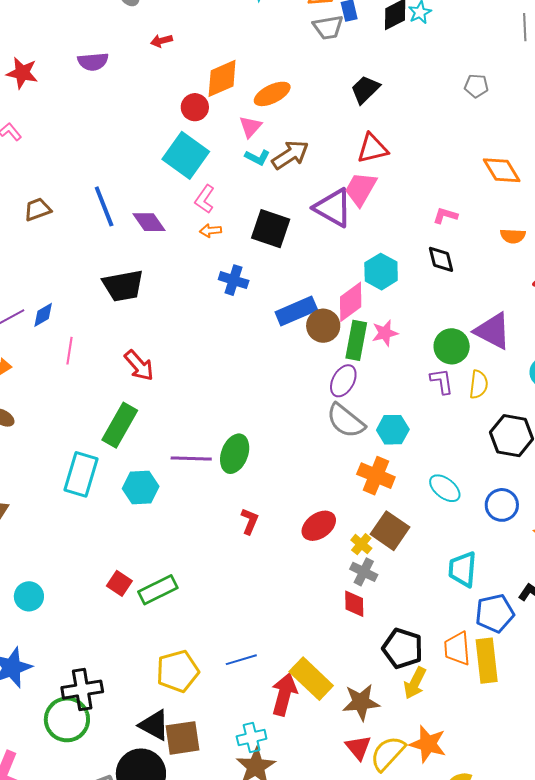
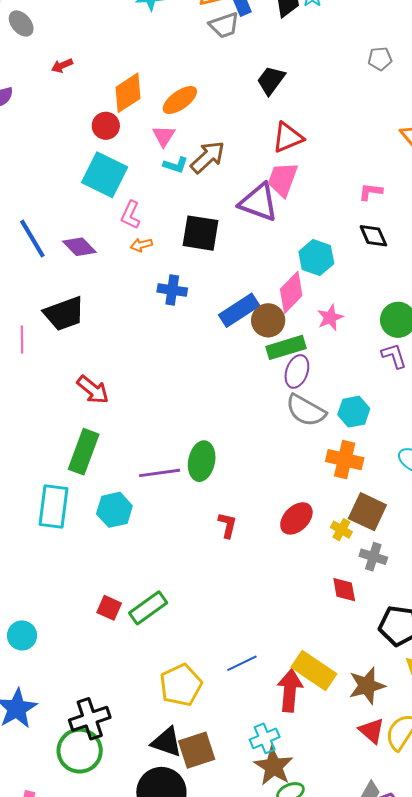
green rectangle: (356, 340) -> (286, 347), moved, turned 72
pink line: (69, 351) -> (22, 339), moved
gray cross: (364, 572) -> (373, 557), moved

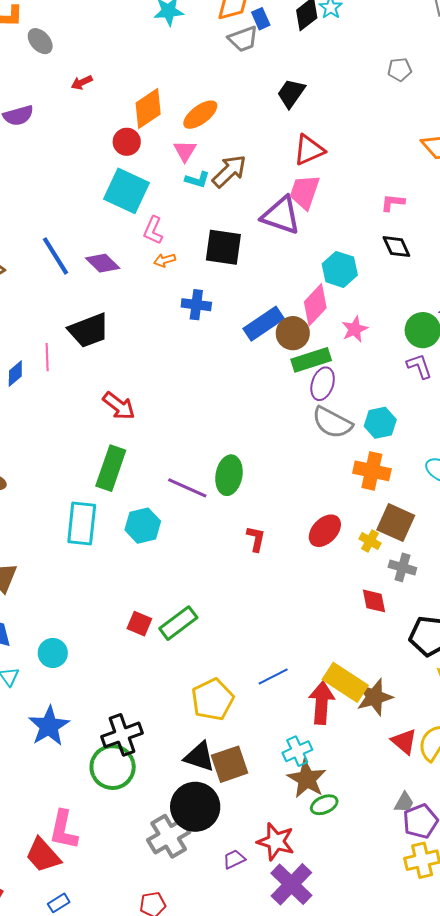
purple line: (160, 473) -> (187, 488), turned 33
brown star: (367, 686) -> (374, 697), moved

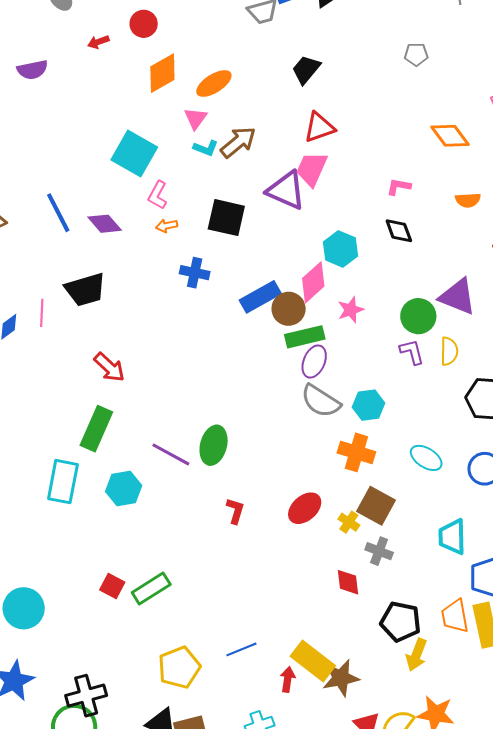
red circle: (127, 142) -> (144, 24), moved
cyan circle: (53, 653) -> (24, 608), size x1.4
red arrow: (322, 703) -> (288, 679), size x0.6

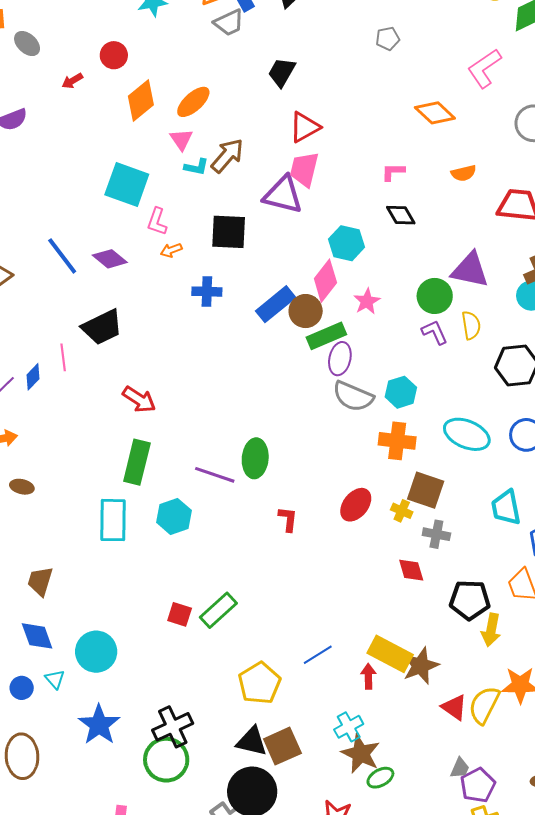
cyan ellipse: (426, 458) -> (467, 434), size x1.4

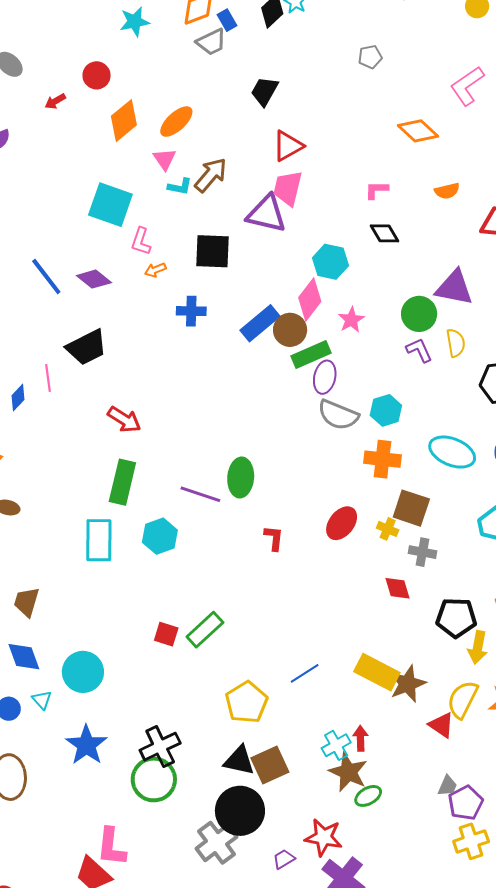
red arrow: (368, 676) -> (360, 738), moved
yellow semicircle: (484, 705) -> (463, 699), moved

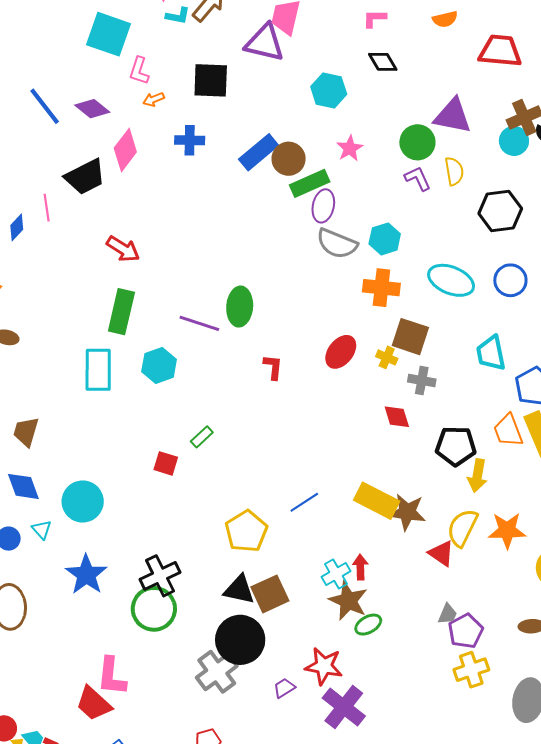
pink diamond: (310, 299) -> (125, 150), moved
green rectangle: (205, 630) -> (202, 437), moved, size x0.6
brown star: (407, 684) -> (407, 512), turned 30

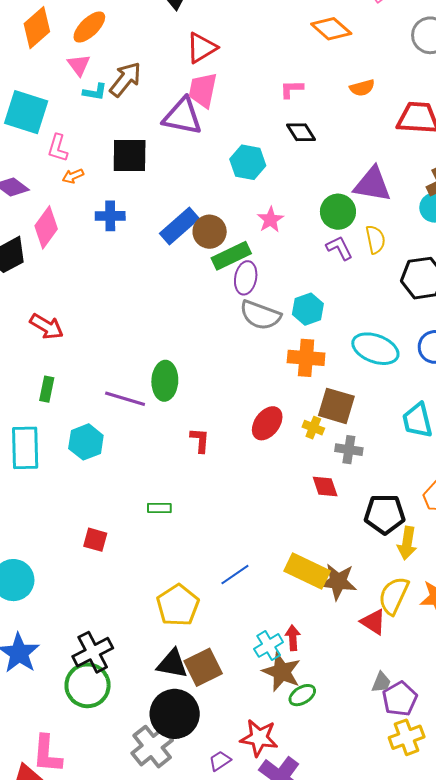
green rectangle: (121, 312) -> (47, 389), size x0.6
green rectangle: (202, 437) -> (159, 508), moved, turned 45

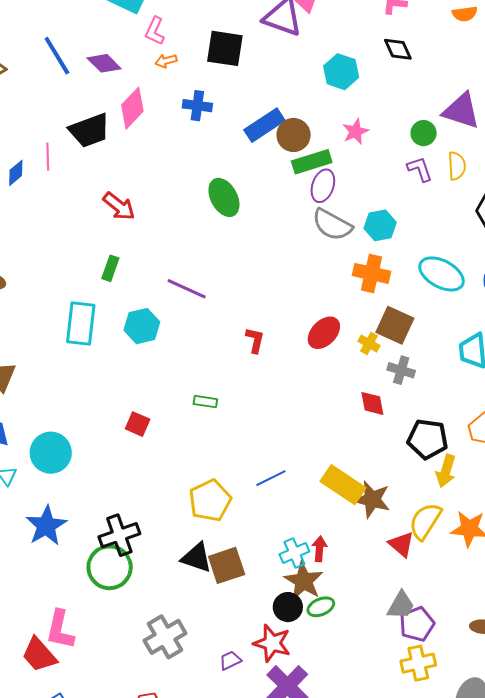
green circle: (338, 212) -> (424, 133), size x0.7
green ellipse: (165, 381) -> (224, 197), moved, turned -39
gray trapezoid: (381, 682) -> (401, 605), size x1.4
black circle: (175, 714) -> (288, 607), moved, size x0.6

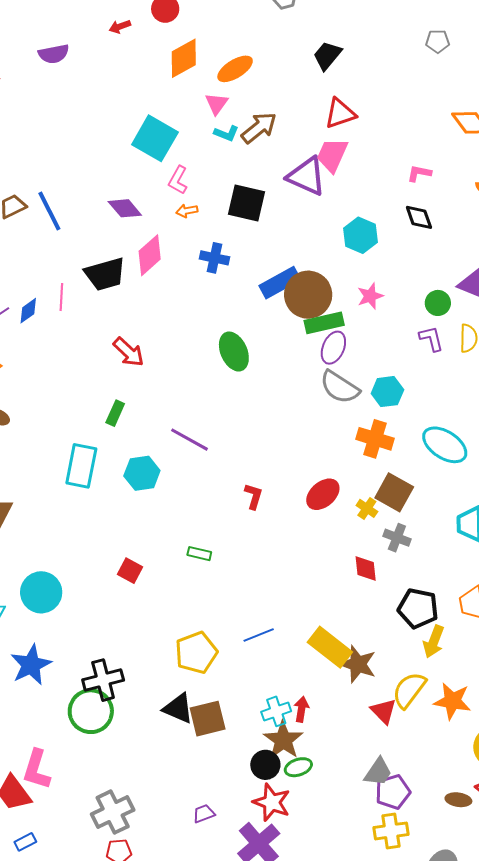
blue line: (57, 56) -> (49, 211), moved
brown circle: (294, 135) -> (308, 295), size x1.4
gray cross: (165, 637) -> (113, 812), moved
red star: (272, 643) -> (272, 802), moved

